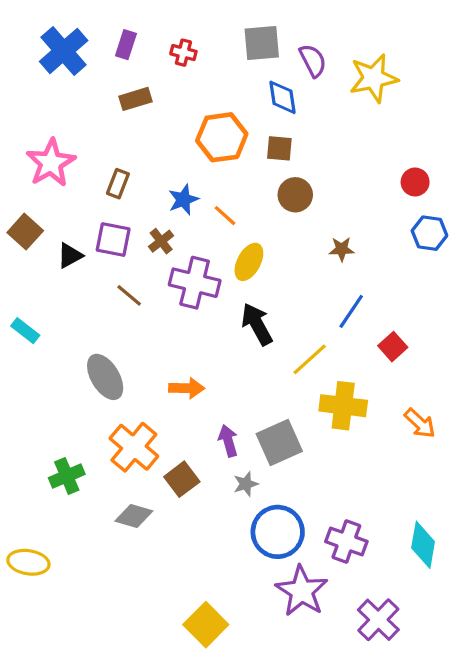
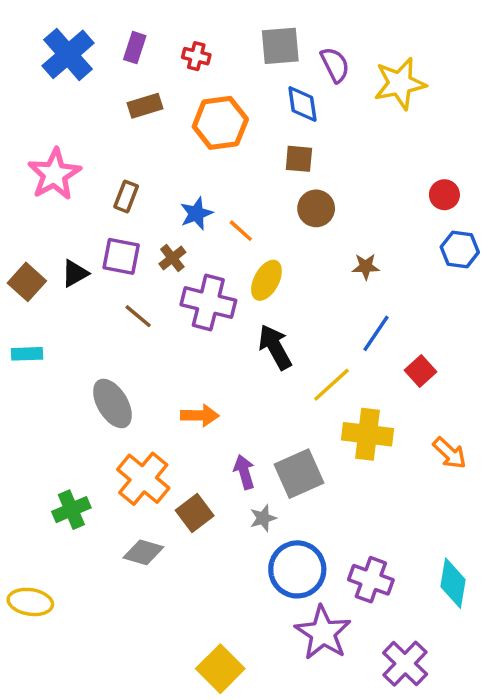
orange hexagon: (222, 137) -> (220, 123), moved
brown square: (25, 232) -> (27, 282), moved
cyan rectangle: (25, 331) -> (27, 354), turned -40

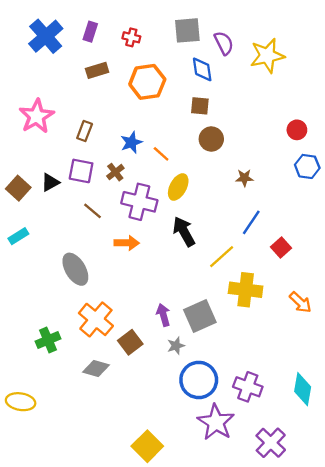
cyan rectangle: (27, 354) -> (18, 236), turned -30
orange arrow: (200, 415) -> (127, 243), moved

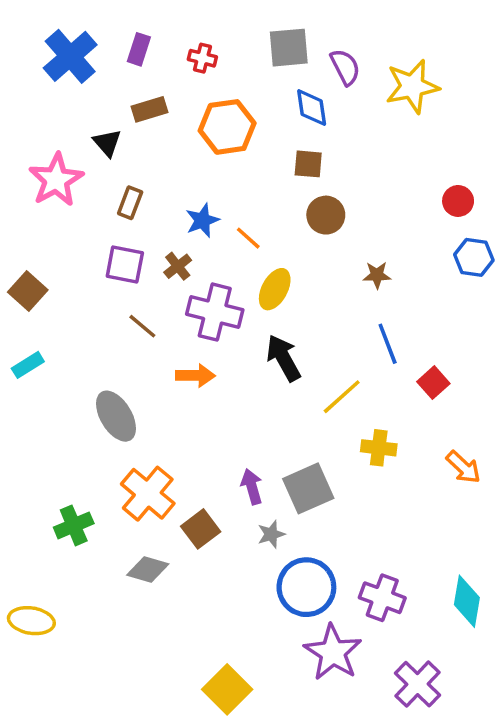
black triangle: (50, 182) -> (107, 143), moved, turned -42
blue line: (251, 222) -> (388, 344), turned -55
yellow cross: (246, 290) -> (379, 448), size x0.7

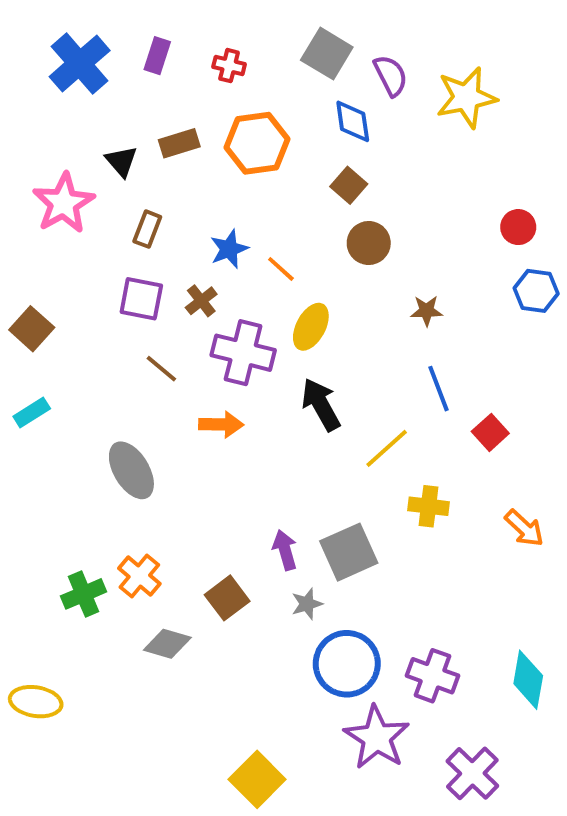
gray square: (289, 48) -> (327, 54), turned 36
brown rectangle: (150, 109) -> (179, 143), moved
brown square: (308, 164) -> (349, 185), turned 36
orange cross: (148, 494) -> (139, 576), moved, size x0.7

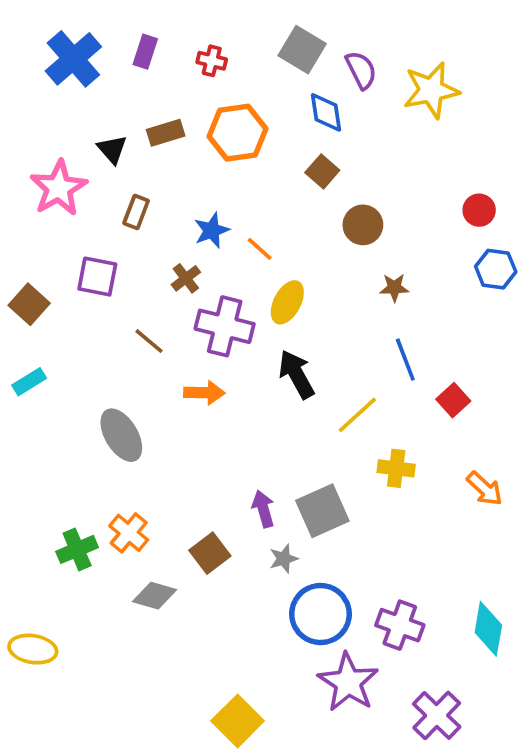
brown circle: (369, 243) -> (363, 225), moved
purple square: (141, 299) -> (97, 277), moved

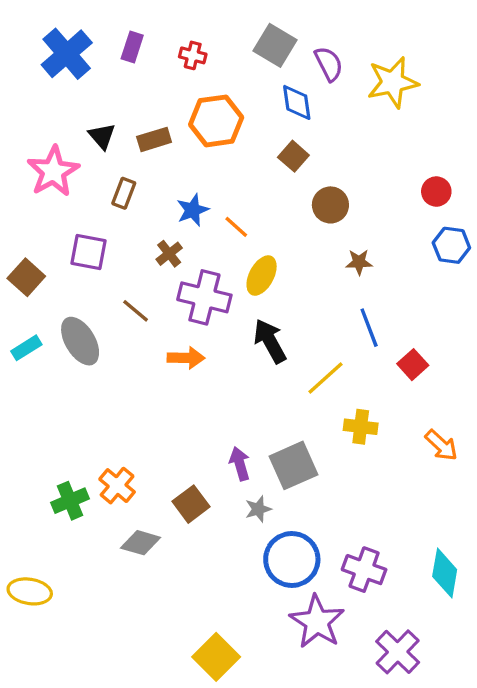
brown rectangle: (166, 133) -> (154, 139), moved
gray ellipse: (121, 435) -> (80, 341), moved

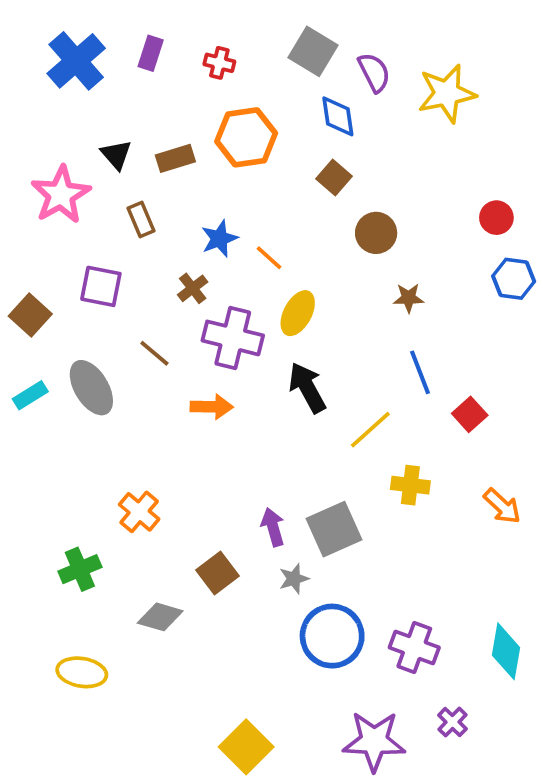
brown rectangle: (124, 193) -> (141, 220), turned -44
orange cross: (117, 486) -> (139, 512), moved
yellow ellipse: (30, 591) -> (82, 672), moved
purple star: (317, 622) -> (374, 741), moved, turned -30
purple cross: (398, 652) -> (452, 722), moved, size x0.6

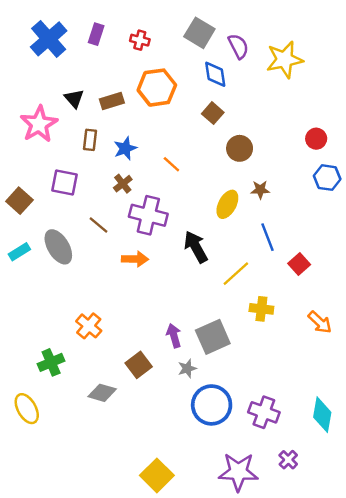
brown rectangle: (141, 220) -> (90, 140), turned 30
blue star: (219, 239) -> (125, 148), moved
yellow ellipse: (298, 313) -> (227, 204), moved
yellow ellipse: (82, 672) -> (27, 409), moved, turned 52

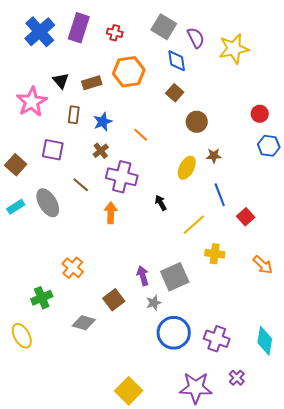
purple rectangle: (96, 34) -> (79, 28), size x1.6
black arrow: (196, 247) -> (161, 203), size x0.6
orange arrow: (135, 259) -> (111, 213), turned -90

